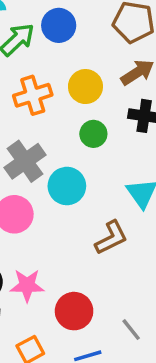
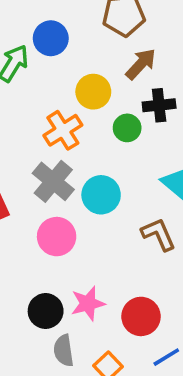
orange cross: (33, 95) -> (63, 130), moved
green circle: (93, 134) -> (127, 128), moved
brown L-shape: (111, 238) -> (158, 234), turned -72

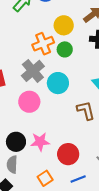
green circle: (127, 128) -> (65, 49), moved
gray semicircle: (64, 351) -> (12, 165), moved

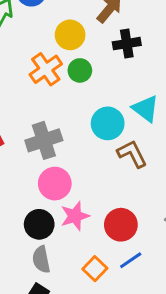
gray cross: (33, 71) -> (44, 140), moved, turned 35
cyan circle: (58, 83) -> (108, 123), moved
pink circle: (29, 102) -> (55, 184), moved
blue line: (78, 179) -> (131, 260), moved

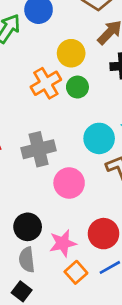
pink circle: (55, 184) -> (69, 183), moved
pink star: (75, 216) -> (63, 243), moved

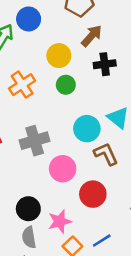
orange cross: (46, 83) -> (22, 85), moved
red circle: (104, 234) -> (93, 194), moved

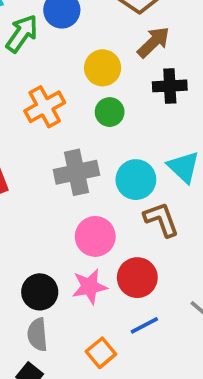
gray cross: (35, 141) -> (76, 172), moved
pink star: (60, 221) -> (89, 287), moved
blue line: (102, 241) -> (144, 325), moved

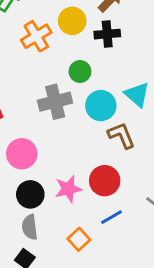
black cross: (170, 86) -> (107, 34), moved
orange cross: (45, 107) -> (36, 36), moved
green circle: (110, 112) -> (80, 71), moved
pink circle: (95, 236) -> (22, 154), moved

